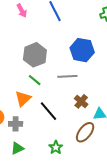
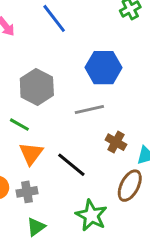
green line: (35, 80) -> (19, 125), moved
green star: (56, 147) -> (91, 215), size x1.5

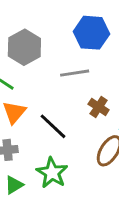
green star: (91, 215) -> (52, 173), moved

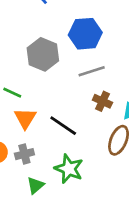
gray hexagon: (24, 47) -> (43, 54), moved
gray line: (75, 73) -> (92, 71), moved

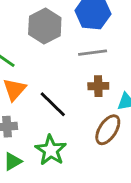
brown cross: (102, 101) -> (98, 86), turned -36

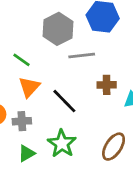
gray line: (93, 53) -> (82, 55), moved
brown ellipse: (108, 130) -> (114, 147), moved

